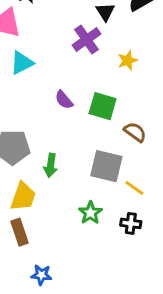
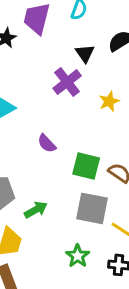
green square: (103, 106) -> (86, 166), moved
green arrow: (51, 165) -> (36, 210), turned -125

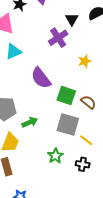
yellow star: (109, 101) -> (85, 61), moved
purple semicircle: (47, 143) -> (41, 78), size x1.6

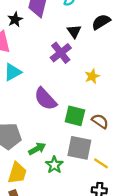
green star: (55, 156) -> (54, 165), moved

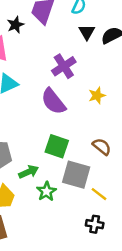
black triangle: (74, 31) -> (87, 32), moved
purple semicircle: (45, 99) -> (53, 101), moved
green square: (75, 116) -> (57, 146), moved

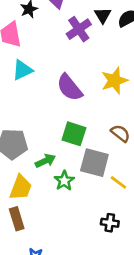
purple cross: (64, 66) -> (79, 29), moved
yellow star: (97, 96) -> (114, 81), size x1.5
black cross: (95, 224) -> (110, 223), moved

